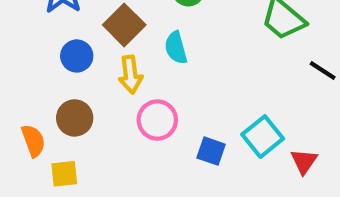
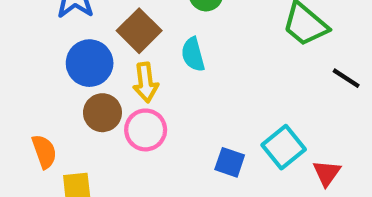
blue circle: (77, 56) -> (90, 63), size x1.4
brown circle: (75, 118) -> (102, 113), moved
pink circle: (157, 120) -> (146, 130), moved

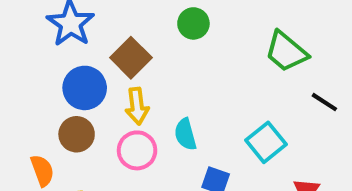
cyan semicircle: (193, 54) -> (185, 134), moved
brown circle: (102, 113) -> (77, 134), moved
cyan square: (284, 147) -> (266, 142), moved

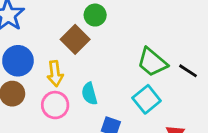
green trapezoid: (286, 52) -> (152, 62), moved
brown square: (131, 58) -> (75, 39), moved

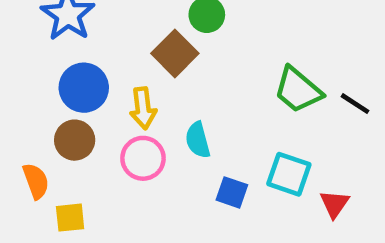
cyan square: (147, 99) -> (289, 174), moved, turned -32

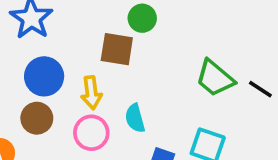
brown square: (175, 53) -> (117, 49), turned -36

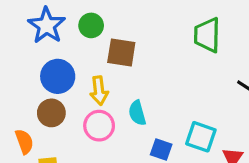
green circle: (142, 18) -> (91, 25), moved
green trapezoid: (215, 78) -> (207, 35), moved, turned 51

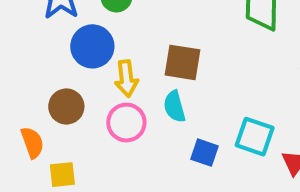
brown square: (121, 52) -> (182, 62), moved
blue circle: (58, 76) -> (92, 46), moved

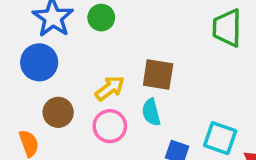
blue circle: (92, 46) -> (39, 62), moved
yellow arrow: (126, 78) -> (110, 88), turned -120

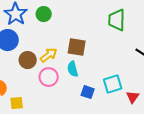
brown circle: (58, 112) -> (28, 60), moved
cyan square: (220, 138) -> (113, 84), turned -36

